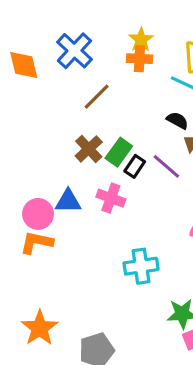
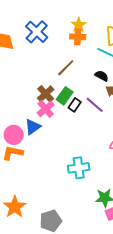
brown line: (97, 97) -> (66, 68), moved
pink cross: (111, 198) -> (46, 109), moved, turned 30
blue triangle: (68, 201) -> (33, 127), turned -36

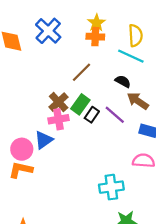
pink cross: (46, 109) -> (59, 119), turned 30
cyan cross: (79, 168) -> (111, 187), moved

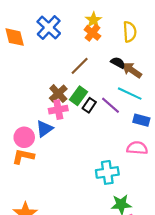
orange cross: (95, 37) -> (92, 33), turned 35
cyan line: (131, 56) -> (130, 94), moved
black semicircle: (123, 81) -> (118, 63), moved
brown arrow: (138, 101) -> (132, 70), moved

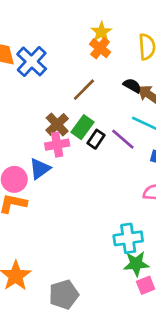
blue cross: (49, 27) -> (32, 61), moved
cyan cross: (107, 172) -> (128, 238), moved

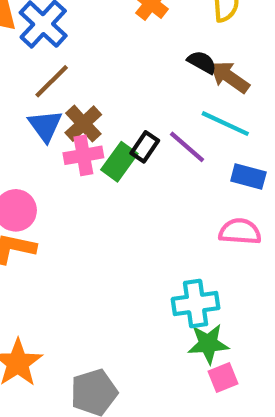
brown line: (84, 90) -> (52, 81), moved
green rectangle: (83, 127) -> (119, 162), moved
blue triangle: (40, 169) -> (45, 126), moved, turned -30

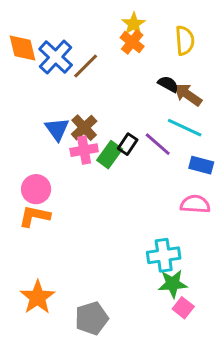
brown line: (52, 81) -> (86, 66), moved
pink square: (223, 378) -> (183, 308), turned -30

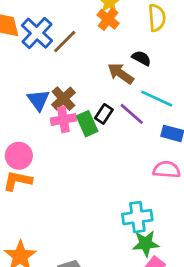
brown arrow: (188, 95) -> (121, 74), moved
green rectangle: (110, 155) -> (87, 124), turned -60

